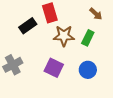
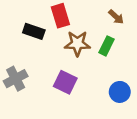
black rectangle: (28, 26) -> (34, 31), turned 54
blue circle: (88, 70) -> (120, 92), moved

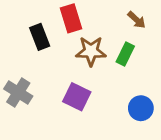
black rectangle: (34, 31) -> (40, 37), turned 50
gray cross: (16, 79) -> (18, 93), turned -30

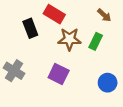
red rectangle: (71, 18) -> (54, 14), turned -42

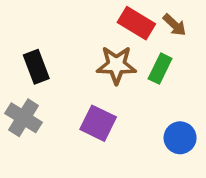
red rectangle: (54, 14) -> (136, 23), moved
black rectangle: (30, 28) -> (36, 67), moved

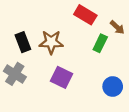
brown arrow: (175, 25) -> (117, 27), moved
brown star: (116, 65) -> (51, 42), moved

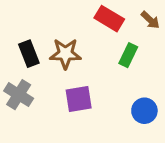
brown arrow: (117, 27) -> (150, 20), moved
purple square: (61, 77) -> (79, 99), turned -35

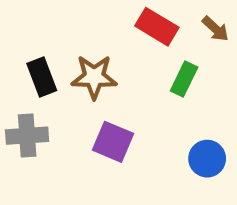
gray cross: (19, 95) -> (27, 136), turned -36
purple square: (79, 99) -> (113, 142), turned 32

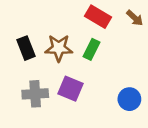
green rectangle: (184, 79) -> (91, 49), moved
gray cross: (27, 136) -> (35, 94), moved

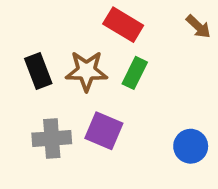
red rectangle: (98, 17) -> (123, 25), moved

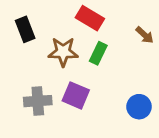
brown arrow: (198, 27) -> (145, 35), moved
black rectangle: (38, 71) -> (25, 29), moved

